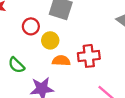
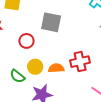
yellow circle: (50, 40) -> (35, 67), moved

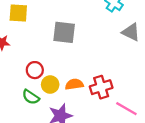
red circle: (26, 41) -> (35, 70), moved
red cross: (80, 62) -> (101, 87), moved

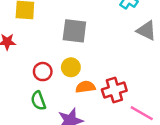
yellow circle: (50, 85) -> (71, 67), moved
green semicircle: (31, 97) -> (38, 101), turned 36

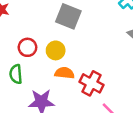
red cross: (114, 90) -> (92, 83), turned 30

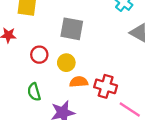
red circle: (27, 47) -> (39, 55), moved

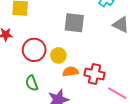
gray square: (72, 29) -> (74, 23), moved
red circle: (39, 55) -> (34, 50), size x1.5

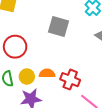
yellow circle: (58, 55) -> (27, 77), moved

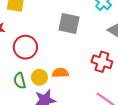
red cross: (70, 80) -> (102, 62), moved

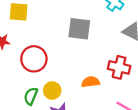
orange semicircle: (60, 73) -> (91, 82), moved
green semicircle: (20, 81) -> (31, 96), turned 42

